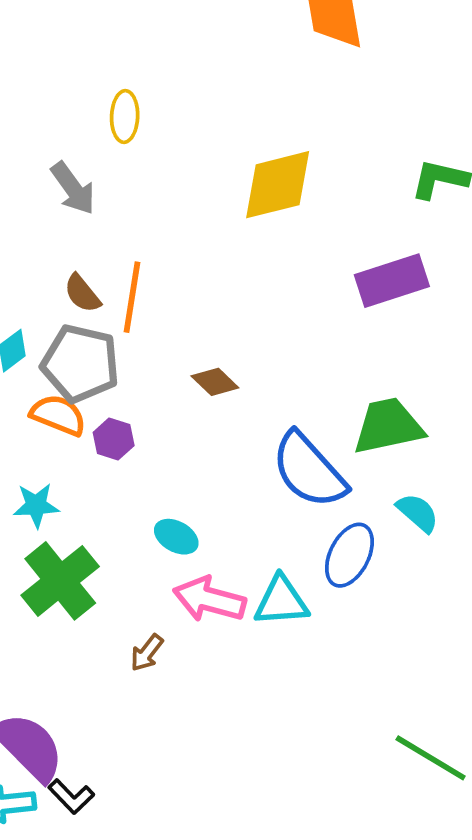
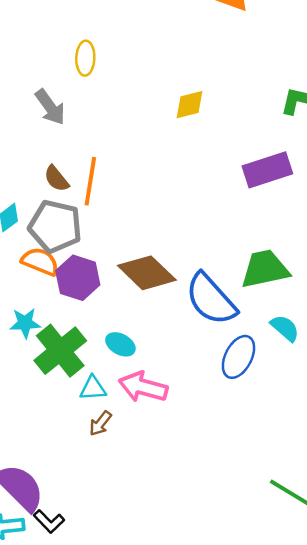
yellow diamond: (278, 185) -> (190, 105), size x0.6
brown diamond: (215, 382) -> (147, 273), moved, size x1.8
purple hexagon: (114, 439) -> (78, 278), size x1.6
green cross: (60, 581) -> (60, 351), moved
cyan triangle: (281, 601) -> (93, 388), moved, size x0.7

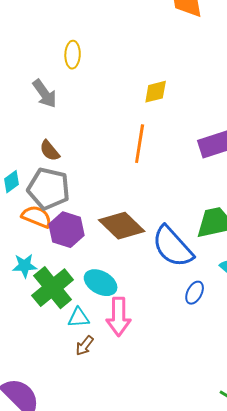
orange line: (90, 181) -> (140, 144), moved
cyan ellipse: (120, 344) -> (101, 283), size x1.4
blue ellipse: (238, 357) -> (195, 293), size x0.7
pink arrow: (143, 387) -> (119, 317), turned -105

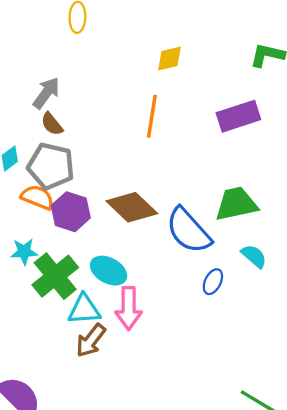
gray arrow: (45, 94) -> (46, 93), moved, turned -108
cyan triangle: (79, 318) -> (84, 309), size x1.4
brown arrow: (85, 346) -> (91, 341), size x1.5

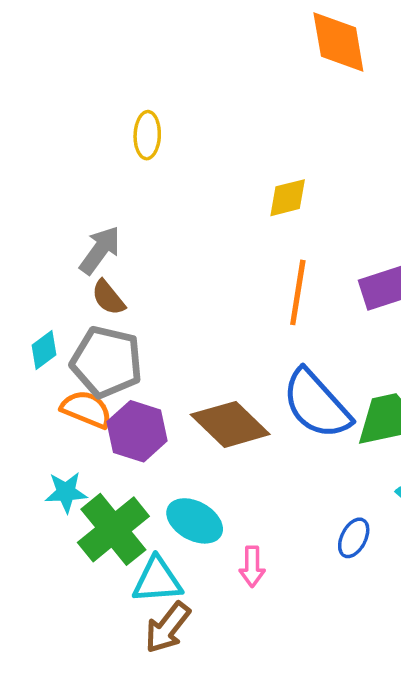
orange line: (152, 116) -> (298, 292), moved
blue semicircle: (188, 231) -> (316, 404), moved
pink arrow: (129, 308) -> (252, 567), moved, size x0.6

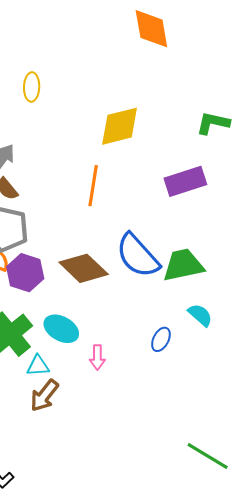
yellow diamond: (288, 198) -> (120, 126), size x1.6
orange line: (298, 292) -> (93, 186), moved
cyan triangle: (157, 580) -> (38, 366), size x0.7

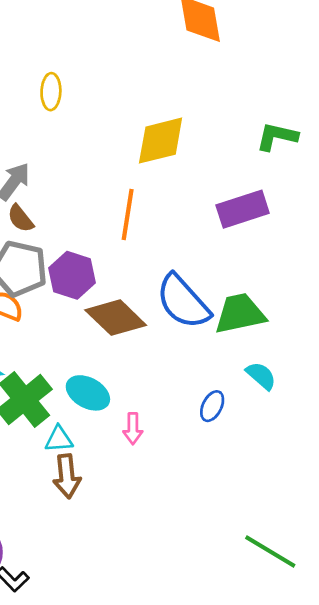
purple hexagon: (25, 273) -> (72, 275), moved
brown arrow: (44, 396) -> (67, 476), turned -44

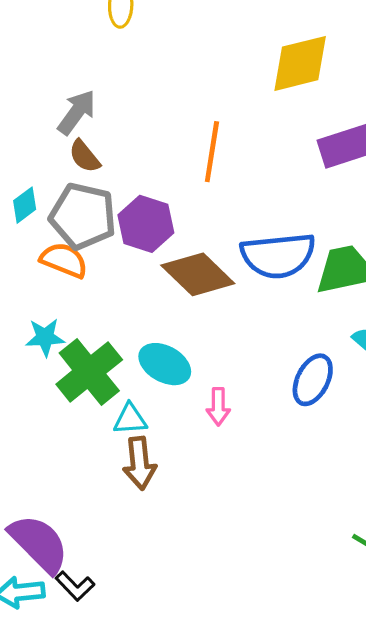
yellow diamond: (161, 141) -> (300, 63), moved
blue semicircle: (183, 302) -> (278, 255), turned -54
blue ellipse: (212, 406) -> (313, 380), size x1.4

